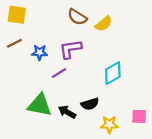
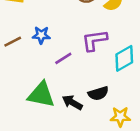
brown line: (14, 43) -> (13, 42), moved
purple L-shape: (70, 49) -> (94, 40), moved

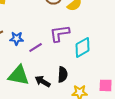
blue star: (41, 35) -> (17, 38), moved
black semicircle: (98, 93) -> (63, 74), turned -70

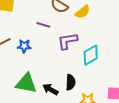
purple line: (36, 47) -> (43, 25), moved, turned 48

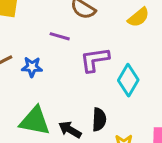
yellow semicircle: (83, 12) -> (138, 17), moved
cyan diamond: (91, 55) -> (128, 80), turned -30

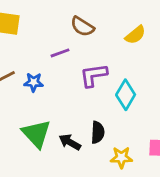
purple line: (60, 36) -> (60, 53), turned -36
green triangle: (35, 121) -> (36, 134), turned 36

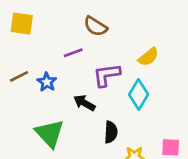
yellow semicircle: (135, 35) -> (148, 57), moved
blue star: (34, 82) -> (47, 82), turned 30
black arrow: (70, 142) -> (84, 103), moved

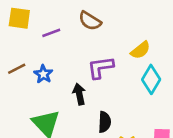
purple line: (73, 53) -> (51, 33), moved
cyan diamond: (139, 95) -> (151, 79), moved
black arrow: (84, 103) -> (79, 94), turned 48

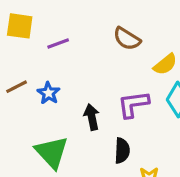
brown semicircle: (90, 21) -> (127, 39), moved
purple L-shape: (101, 67) -> (133, 104), moved

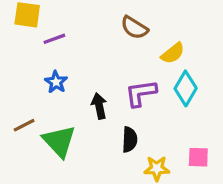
purple line: (58, 43) -> (54, 39), moved
brown line: (17, 87) -> (24, 125), moved

